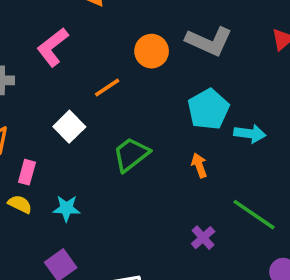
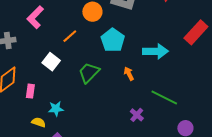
cyan pentagon: (208, 109) -> (113, 40), moved
cyan arrow: (250, 134) -> (155, 51), size x1.4
yellow semicircle: (20, 204) -> (39, 122), moved

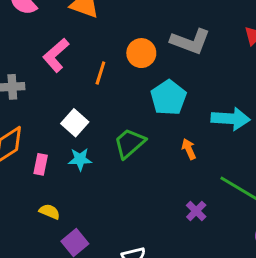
orange line: (70, 36) -> (100, 73), moved, turned -35
cyan star: (56, 109) -> (80, 159), moved

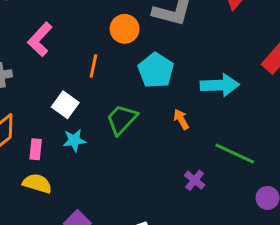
orange line: (100, 73) -> (93, 66), moved
yellow semicircle: (49, 212) -> (37, 183), moved, size x1.4

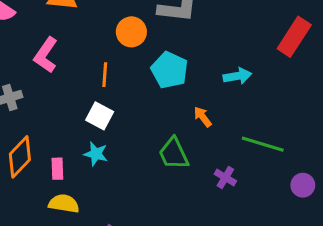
cyan arrow: (220, 85) -> (237, 76), size x0.7
white square: (65, 105) -> (100, 116), moved
green trapezoid: (122, 119) -> (174, 154), moved, turned -60
cyan star: (74, 140) -> (96, 154), turned 30

